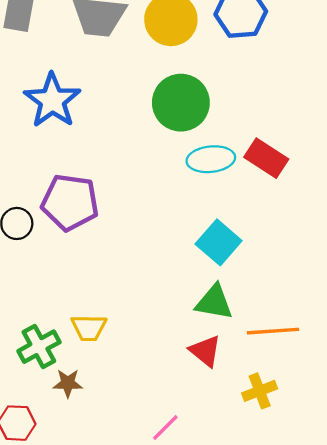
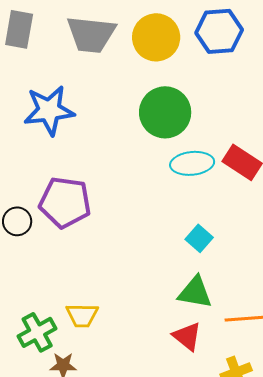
blue star: (52, 100) -> (49, 110), turned 30
cyan square: (219, 242) -> (199, 238), size x0.7

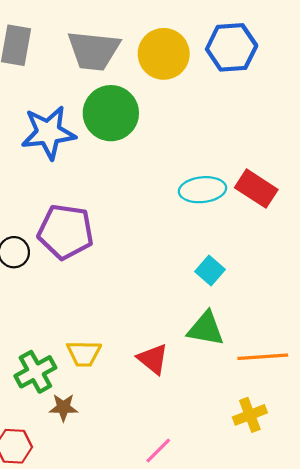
green circle: (165, 112) -> (111, 113), moved
red triangle: (187, 336) -> (153, 359), moved

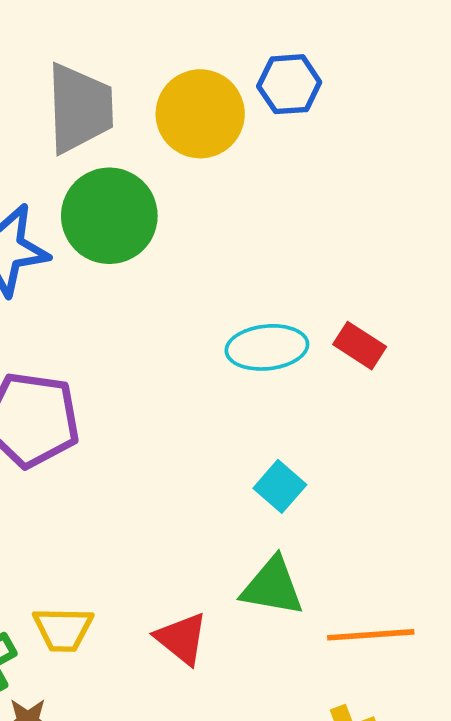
blue hexagon: (232, 47) -> (289, 84), moved, size x0.7
gray trapezoid: (94, 51) -> (80, 108), turned -98
red rectangle: (256, 189) -> (360, 346), size x0.7

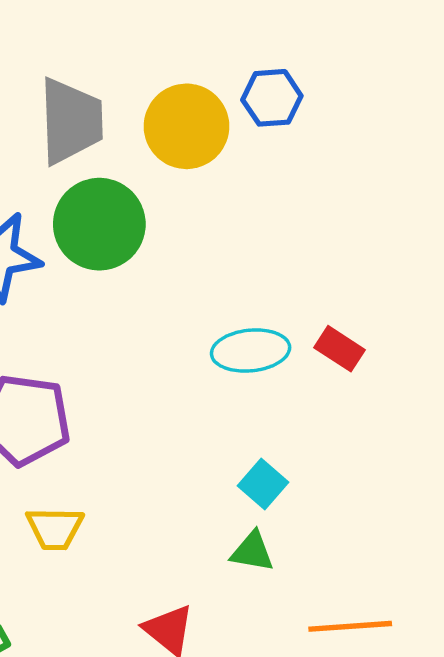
green triangle: (272, 587) -> (252, 552), moved, size x0.7
yellow trapezoid: (63, 629) -> (55, 528), moved

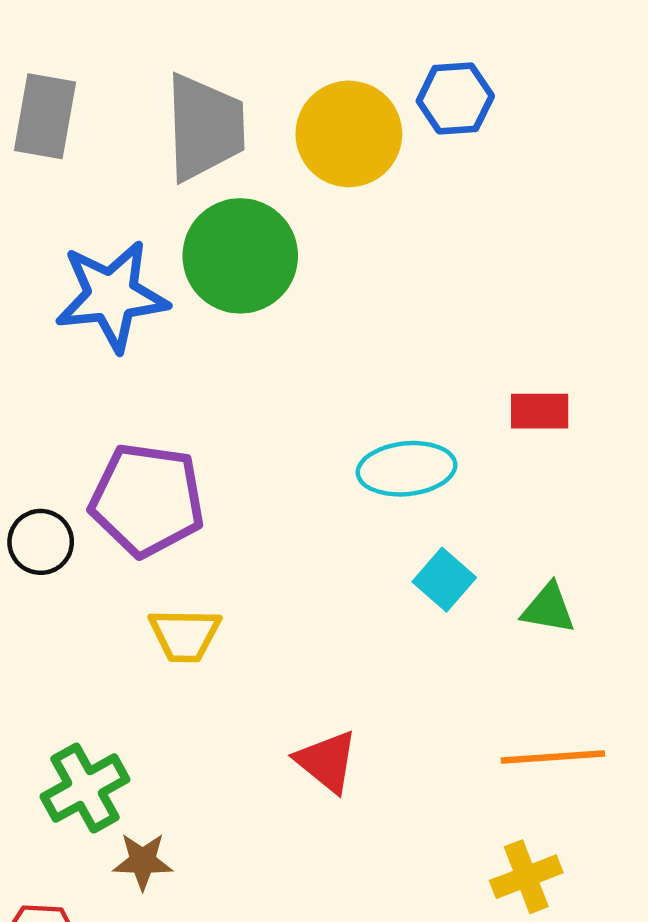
red rectangle: (339, 349) -> (540, 411), turned -33
cyan ellipse: (251, 351) -> (407, 469), moved
green triangle: (252, 552) -> (548, 608), moved

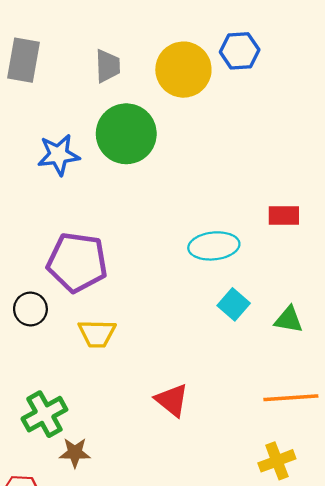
gray trapezoid: (205, 127) -> (108, 66), size x0.6
blue star: (112, 296) -> (58, 155), size x0.7
black circle: (41, 542) -> (30, 309), moved

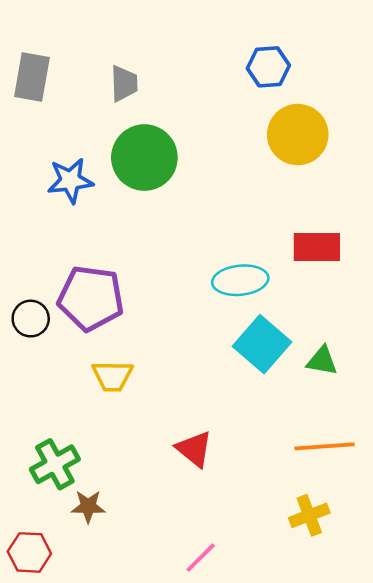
yellow circle: (183, 70) -> (298, 135), moved
red rectangle: (284, 216) -> (317, 247), size x1.4
cyan square: (234, 304) -> (262, 344), size x1.6
black circle: (30, 309) -> (31, 319), moved

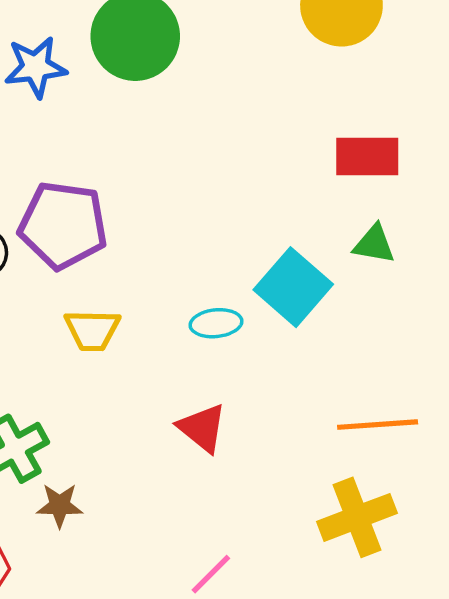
cyan ellipse: (240, 280) -> (216, 323), moved, size x0.7
green triangle: (322, 361) -> (374, 244), moved
yellow cross: (309, 515) -> (357, 517), size x1.4

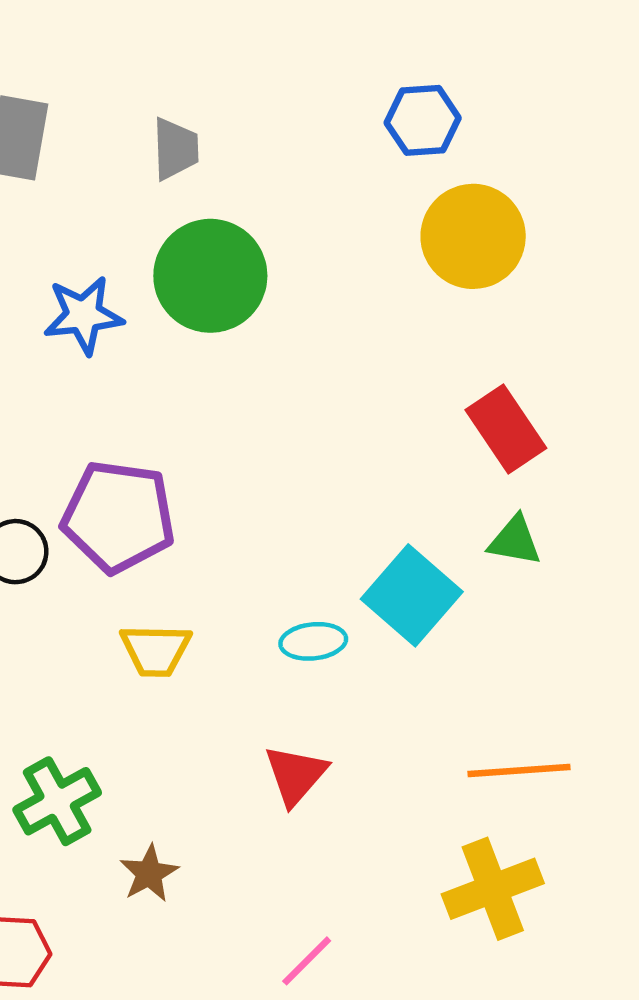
red rectangle: (367, 156) -> (506, 429), turned 56
red triangle: (202, 428) -> (296, 775), turned 32
brown star: (60, 505) -> (149, 873), moved, turned -30

